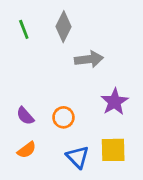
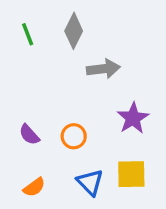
orange semicircle: (27, 150) -> (34, 187), moved

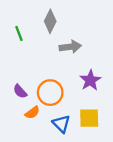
green line: (28, 34) -> (19, 33), moved
orange circle: (74, 136) -> (50, 93), size x1.5
orange semicircle: (34, 187) -> (32, 113), moved

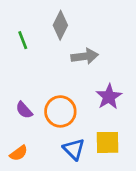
orange semicircle: (32, 113) -> (19, 153), moved

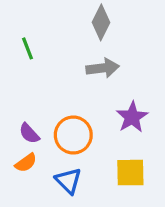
gray diamond: (60, 25) -> (101, 22), moved
blue triangle: (74, 149) -> (68, 181), moved
orange semicircle: (19, 153) -> (26, 163), moved

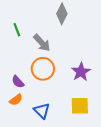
gray arrow: (103, 68) -> (42, 43), moved, turned 54
orange circle: (73, 135) -> (43, 69), moved

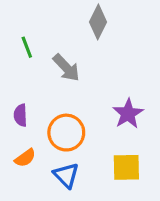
orange circle: (43, 69) -> (66, 133), moved
purple semicircle: (18, 82) -> (20, 115), moved, turned 40

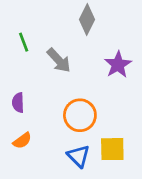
purple star: (128, 114) -> (118, 65), moved
orange circle: (66, 133) -> (80, 115), moved
blue triangle: (66, 175) -> (79, 156), moved

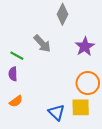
green line: (24, 42) -> (17, 56), moved, turned -40
orange circle: (80, 115) -> (88, 83), moved

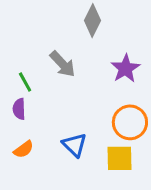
green line: (17, 56) -> (25, 82), turned 32
blue triangle: (56, 112) -> (75, 145), moved

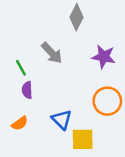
purple star: (125, 68) -> (104, 57), turned -30
purple semicircle: (19, 109) -> (27, 90), moved
yellow square: (119, 158) -> (83, 139), moved

